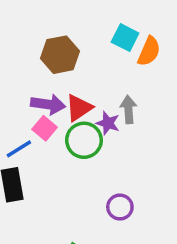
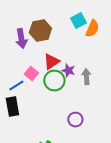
cyan square: (125, 38) -> (78, 21), turned 35
purple arrow: (48, 104) -> (21, 39), moved, turned 72
gray arrow: (128, 109) -> (86, 77), moved

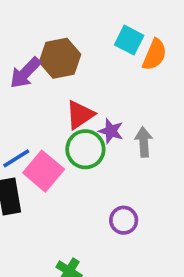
cyan square: (78, 21) -> (129, 40), turned -35
purple arrow: (21, 39) -> (25, 73), turned 54
pink square: (31, 74) -> (44, 171), moved, size x1.5

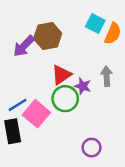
gray arrow: (144, 142) -> (107, 76), moved

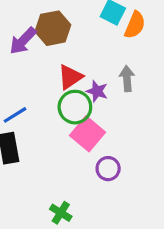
pink square: (36, 114) -> (88, 134), moved

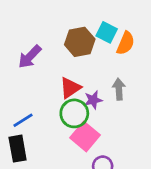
brown hexagon: (53, 28) -> (80, 42), moved
purple star: (97, 91) -> (93, 100), turned -30

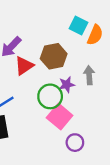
brown hexagon: (80, 42) -> (54, 56), moved
red triangle: (70, 88) -> (24, 66), moved

